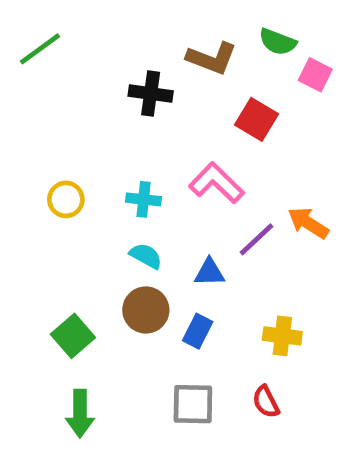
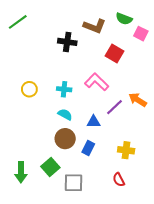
green square: (73, 336) -> (50, 167), moved
gray square: (193, 404) -> (74, 183), moved
green arrow: (80, 414) -> (21, 172), moved

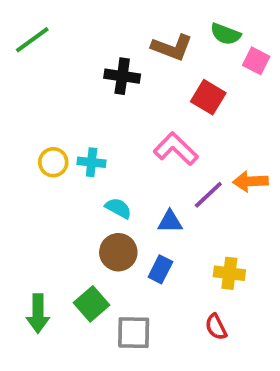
cyan cross: (64, 89) -> (92, 162), moved
orange arrow: (138, 100) -> (250, 181), turned -36

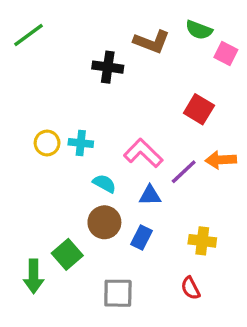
red square: (208, 97) -> (199, 109), moved
pink L-shape: (176, 149) -> (143, 153), moved
green square: (92, 304) -> (67, 254), moved

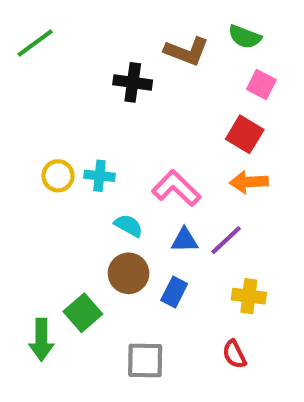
pink square: (226, 54) -> (261, 84), moved
orange arrow: (221, 160) -> (249, 182), moved
purple line: (184, 172) -> (226, 240), moved

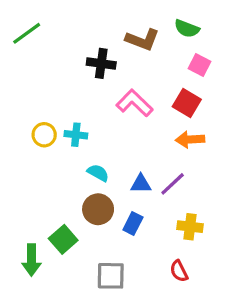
pink L-shape: (176, 188) -> (135, 103), moved

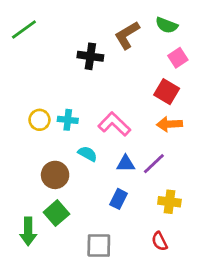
brown L-shape: (142, 40) -> (127, 35), turned 128
pink square: (200, 65) -> (178, 58), turned 30
pink L-shape: (135, 103) -> (114, 124), moved
brown circle: (98, 209) -> (55, 175), moved

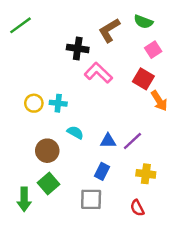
pink L-shape: (114, 124) -> (98, 73), moved
orange arrow: (169, 124) -> (159, 101), moved, turned -120
gray square: (99, 246) -> (91, 199), moved

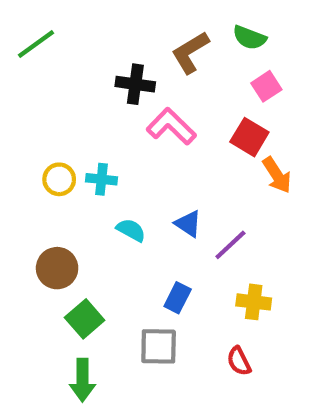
blue triangle: (108, 141) -> (188, 224), moved, turned 35
brown circle: (47, 151) -> (57, 268), moved
green arrow: (24, 199) -> (82, 380), moved

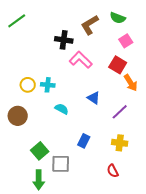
blue triangle: (188, 224) -> (94, 98), moved
purple line: (230, 245) -> (120, 112), moved
brown circle: (57, 268) -> (18, 116), moved
gray square: (159, 346) -> (61, 164), moved

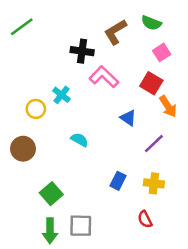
cyan cross: (48, 85) -> (61, 95), moved, turned 32
blue triangle: (94, 98) -> (128, 118), moved
blue rectangle: (84, 141) -> (118, 181), moved
gray square: (61, 164) -> (81, 226), moved

